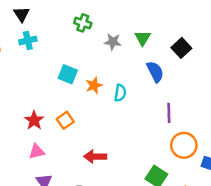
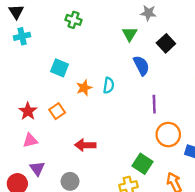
gray star: (113, 42) -> (148, 13), moved
orange star: (94, 85) -> (84, 88), moved

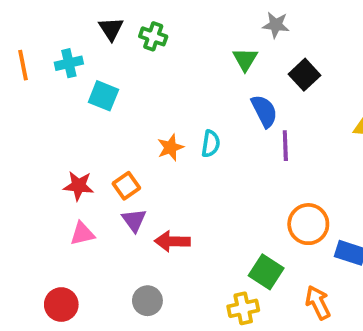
black triangle: (16, 12) -> (111, 29), moved
cyan square: (59, 68) -> (103, 96), moved
purple line: (154, 104) -> (285, 146), moved
red star: (28, 111) -> (79, 186), turned -30
purple triangle: (37, 168) -> (134, 220), moved

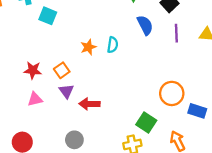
purple line: (285, 146) -> (176, 33), moved

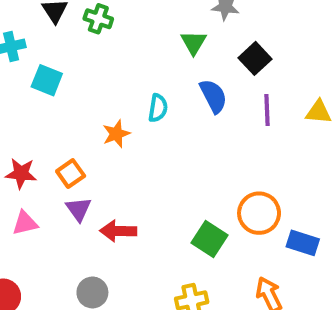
cyan semicircle: (113, 45) -> (158, 108), moved
green square: (146, 122) -> (209, 239), moved

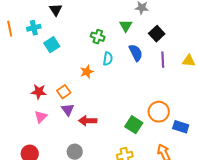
green cross: (98, 19) -> (98, 37), moved
cyan square: (47, 80) -> (52, 45), turned 35
pink triangle: (25, 223) -> (41, 117), turned -32

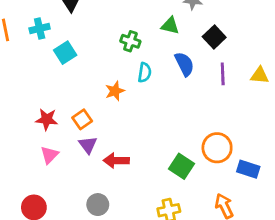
green triangle: (126, 26) -> (170, 26), turned -48

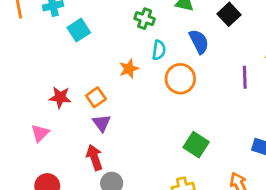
purple line: (223, 74) -> (245, 77), moved
orange circle: (217, 148) -> (180, 79), moved
pink triangle: (50, 155) -> (40, 133), moved
red arrow: (116, 161) -> (94, 157), moved, turned 70

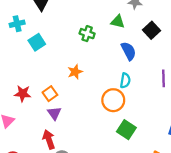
cyan semicircle: (159, 50) -> (125, 81), moved
orange circle: (180, 79) -> (113, 100), moved

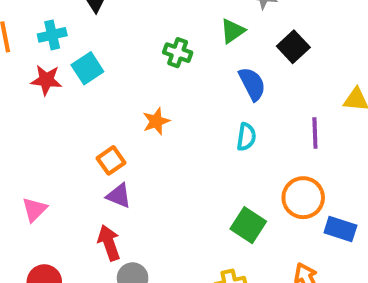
green triangle: (118, 22) -> (233, 31), turned -48
red star: (23, 94) -> (46, 80), moved
orange circle: (113, 100) -> (303, 198), moved
purple triangle: (54, 113) -> (119, 196), turned -32

